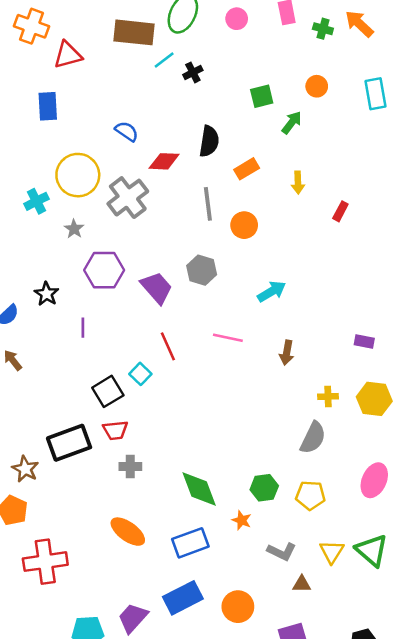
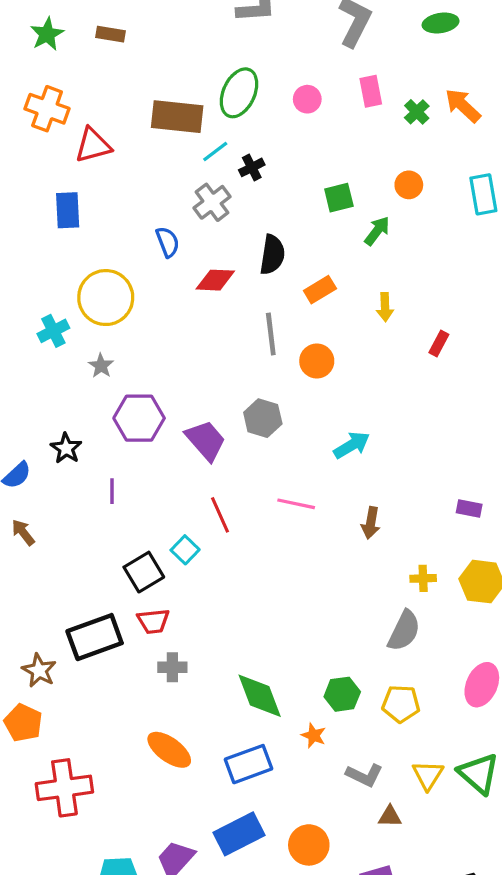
green cross: (323, 29) -> (417, 112), turned 30
blue semicircle: (127, 131) -> (168, 242), turned 35
gray cross: (128, 198) -> (212, 202), moved, size x0.7

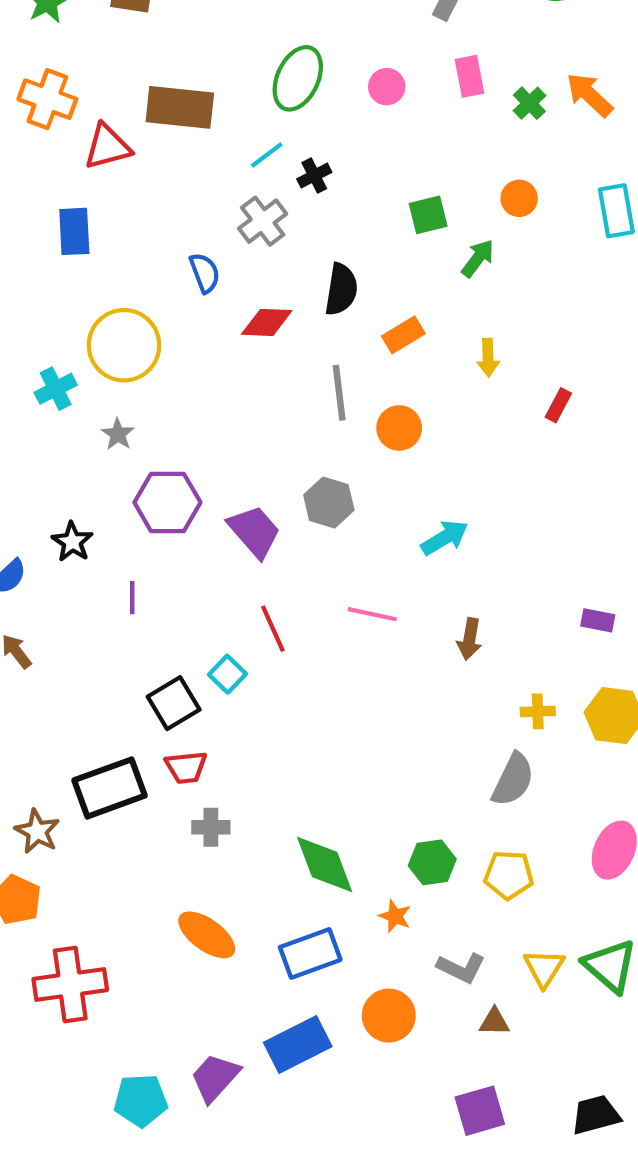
brown rectangle: (177, 117) -> (180, 107), moved
orange circle: (309, 845) -> (389, 1016), moved

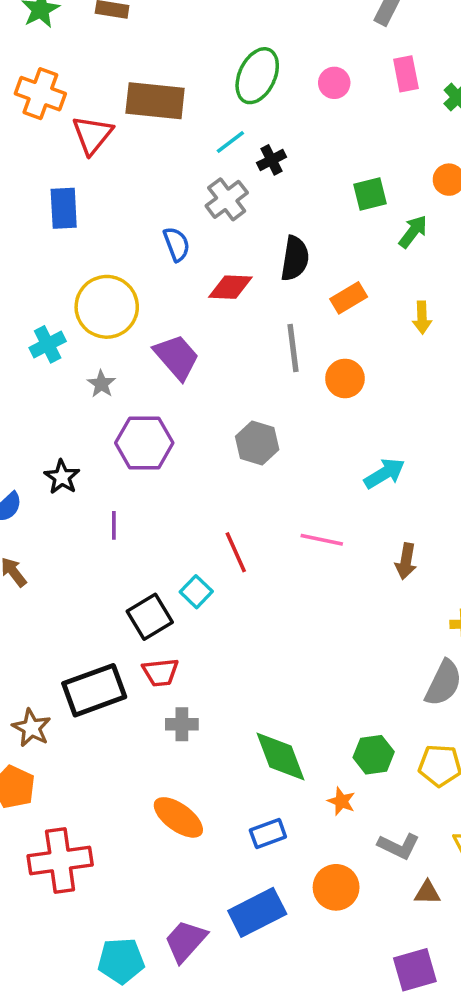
red triangle: (107, 147) -> (92, 135), turned -36
gray hexagon: (329, 502) -> (257, 443), moved
purple trapezoid: (254, 531) -> (177, 357), moved
blue rectangle: (310, 953) -> (268, 834), size x0.7

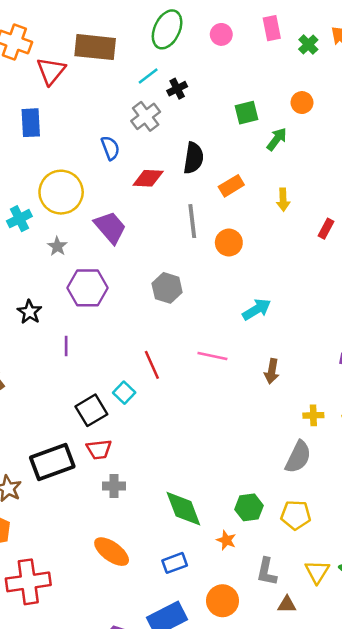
gray L-shape: (399, 846) -> (267, 572), turned 76

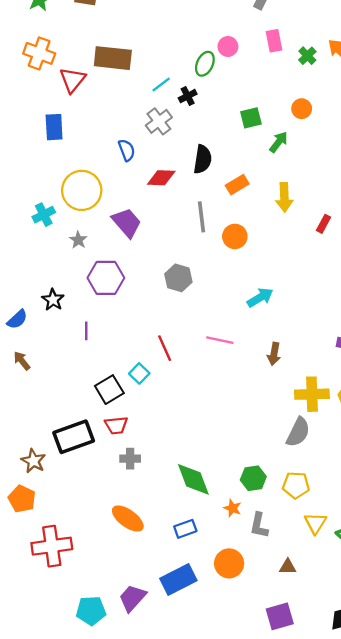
green ellipse: (167, 29) -> (205, 64), moved, size x0.7
yellow arrow: (283, 200) -> (284, 197), size x1.4
yellow cross: (313, 415) -> (312, 394), size x1.8
gray L-shape: (267, 572) -> (259, 525), moved
yellow triangle: (317, 572) -> (315, 523), moved

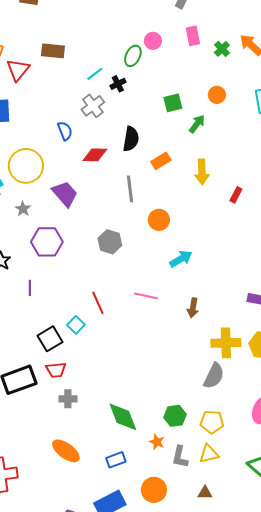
brown rectangle: (113, 58) -> (53, 51), size x0.7
orange circle: (235, 236) -> (159, 220), moved
yellow triangle: (315, 523) -> (209, 454), moved, turned 45

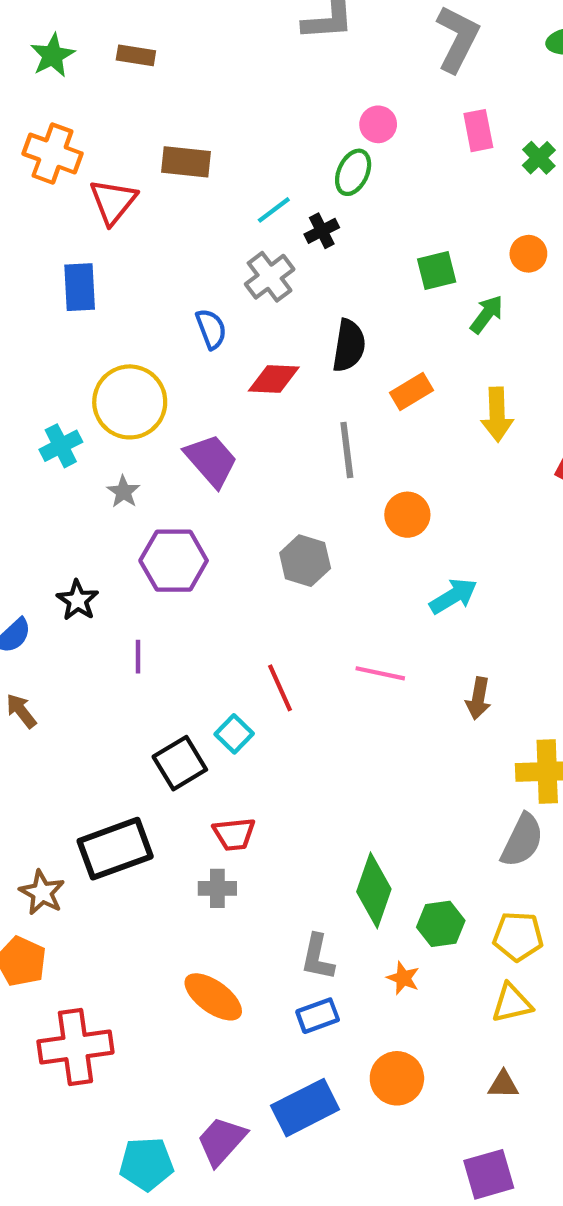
pink circle: (153, 41) -> (378, 124), moved
red trapezoid: (56, 370) -> (234, 834), moved
green diamond: (123, 417) -> (374, 890), moved, turned 40
gray L-shape: (180, 457) -> (318, 957), moved

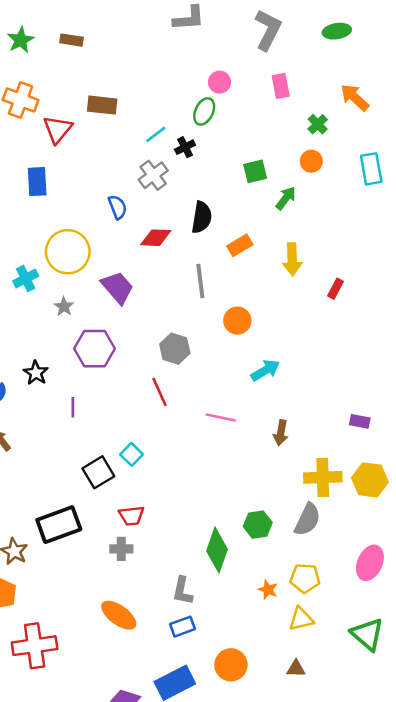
green cross: (539, 158) -> (318, 124), moved
red line: (280, 688) -> (160, 392), moved
green hexagon: (441, 924) -> (258, 525), moved
orange star: (403, 978) -> (268, 590), moved

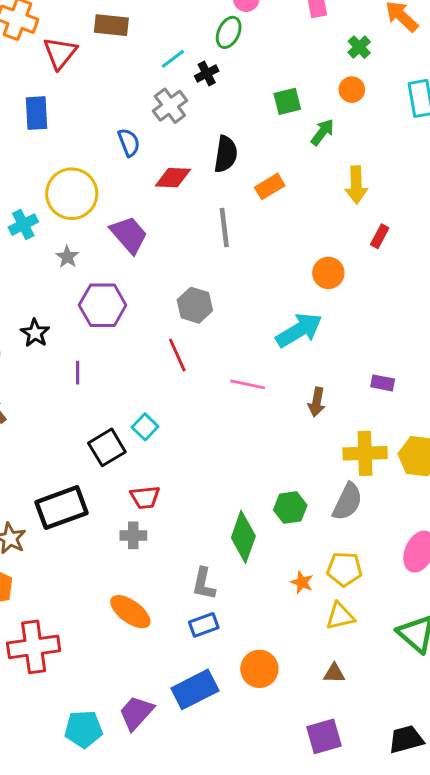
yellow arrow: (292, 259) -> (356, 185), moved
orange circle: (237, 321) -> (328, 273), moved
cyan arrow: (265, 370) -> (299, 330), size x1.4
purple rectangle: (360, 421) -> (383, 383), moved

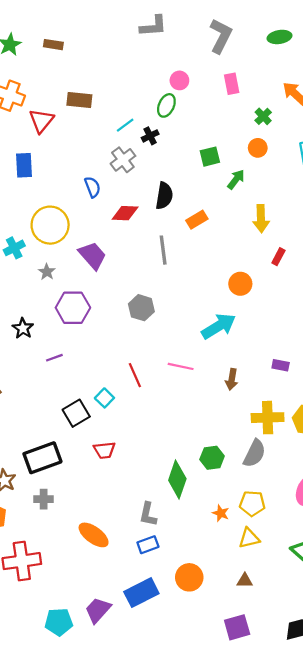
red line: (177, 355) -> (135, 375), moved
purple line: (78, 373) -> (54, 358), turned 70
gray cross: (133, 535) -> (44, 499), moved

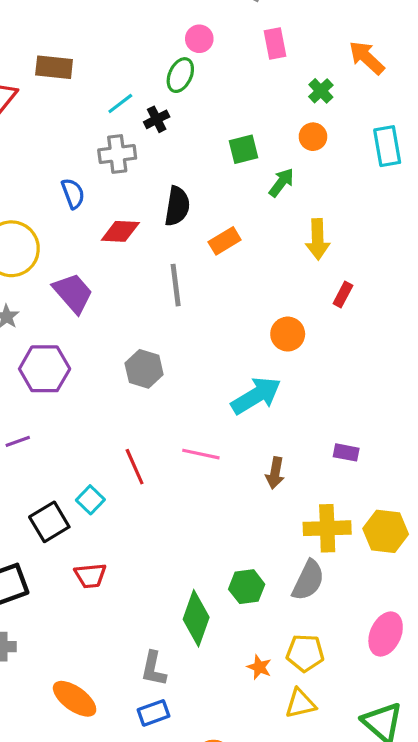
gray cross: (123, 160) -> (117, 154), turned 30

